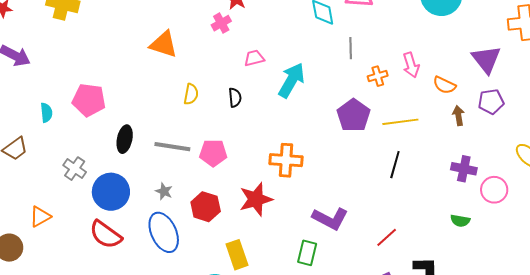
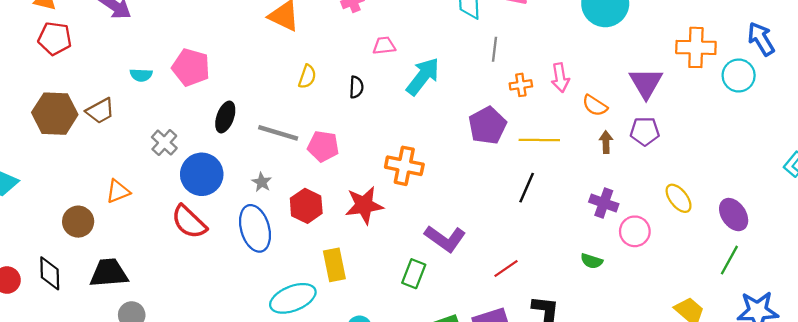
cyan semicircle: (46, 113) -> (141, 75), turned 90

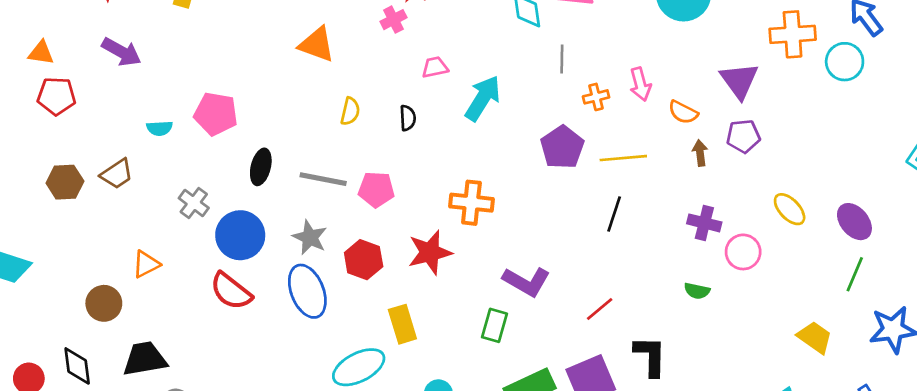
brown hexagon: (55, 114) -> (65, 182), size x0.7
gray star: (262, 182) -> (310, 237), size x1.5

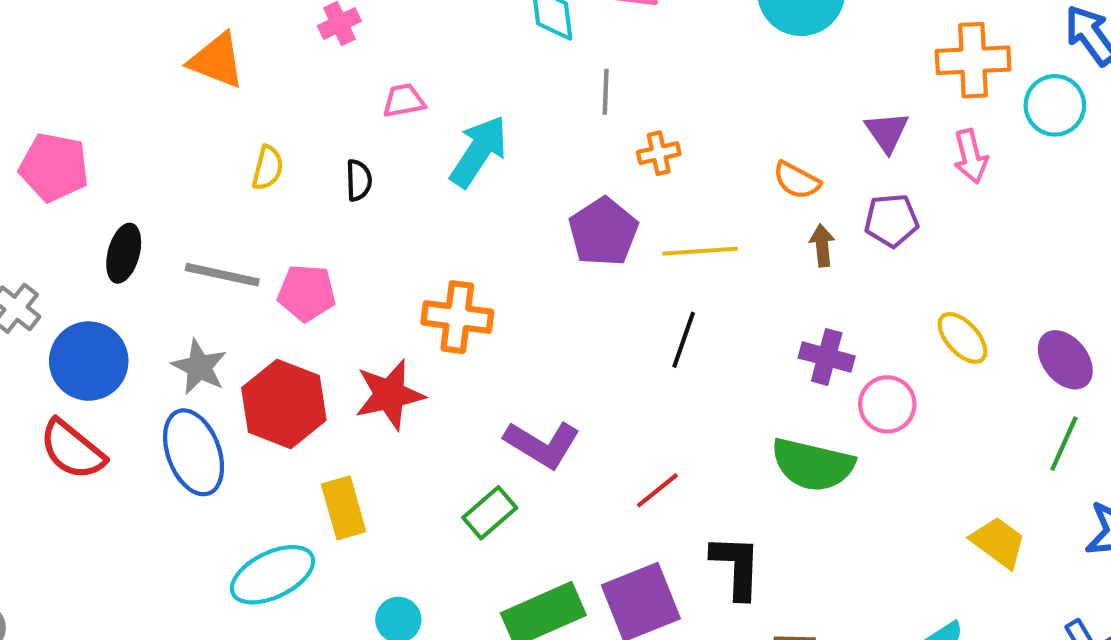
purple triangle: (739, 81) -> (887, 132), size x0.7
pink arrow: (640, 84) -> (971, 156), moved
red hexagon: (364, 260) -> (284, 404), size x1.4
green semicircle: (697, 291) -> (813, 465), size x2.0
green rectangle: (494, 325) -> (490, 513), turned 32

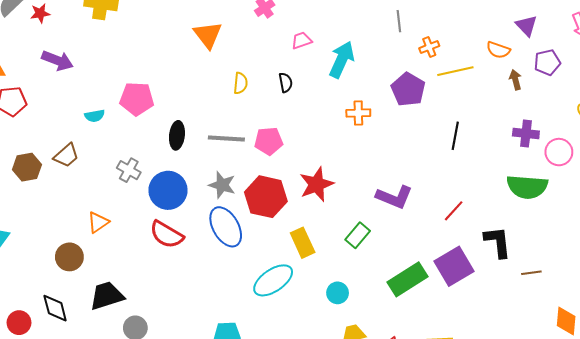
orange triangle: (217, 60) -> (208, 35), turned 40
purple triangle: (887, 132) -> (527, 26), moved
yellow line: (700, 251) -> (455, 71), moved
orange cross: (457, 317) -> (358, 113), moved, size x0.7
green rectangle: (490, 513) -> (358, 235), moved

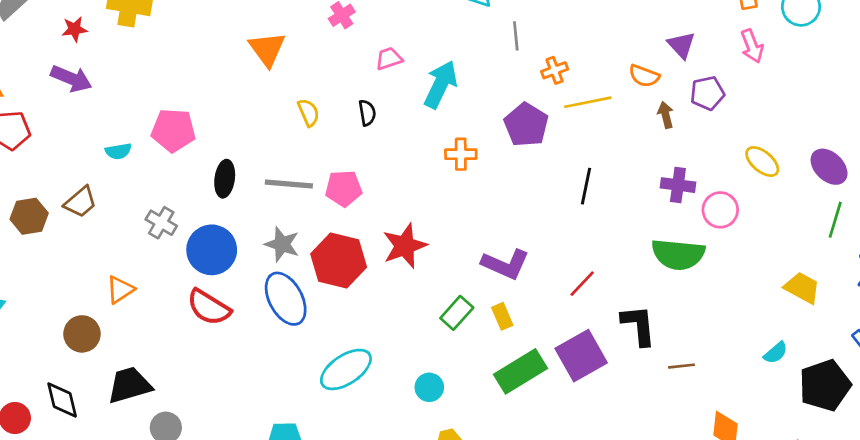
red star: (40, 13) -> (75, 29), moved
yellow semicircle: (241, 83) -> (309, 113), turned -30
yellow rectangle: (303, 243) -> (502, 316), moved, size x0.7

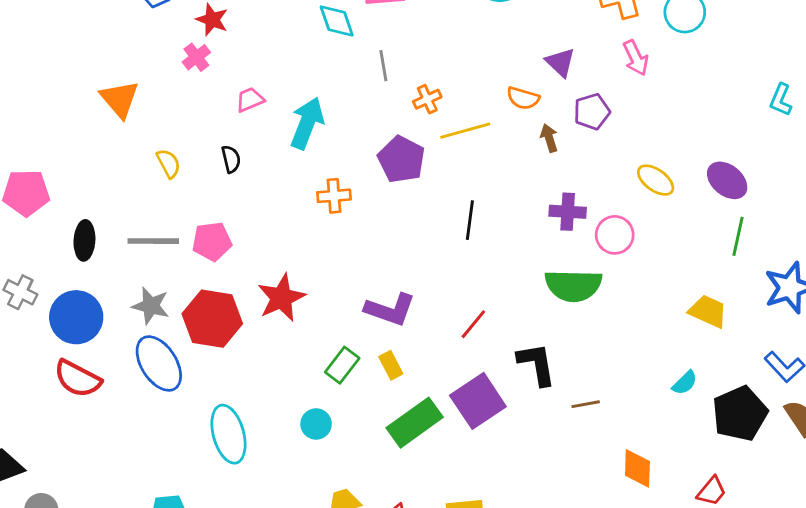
cyan ellipse: (346, 369) -> (229, 434), turned -68
cyan circle: (429, 387) -> (316, 424), moved

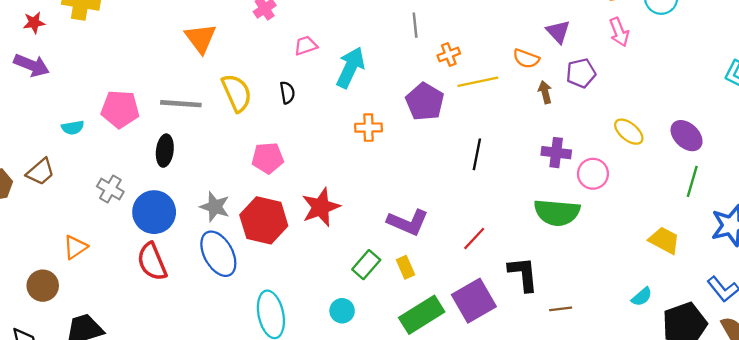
yellow semicircle: (169, 163) -> (237, 93), size x1.6
gray line: (153, 241) -> (181, 104), moved
red semicircle: (78, 379) -> (152, 262), turned 36

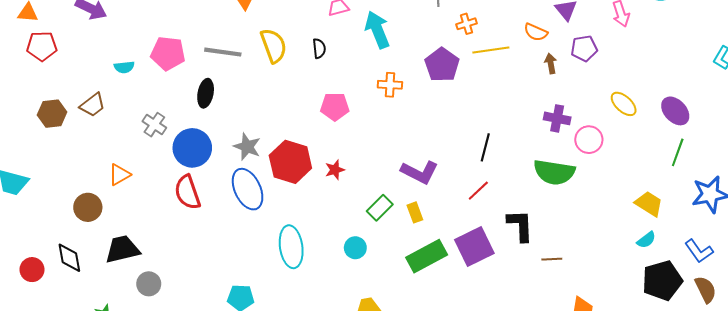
cyan arrow: (350, 68) -> (377, 30), turned -51
black line: (477, 154) -> (485, 147), moved
pink pentagon: (268, 158) -> (335, 107), moved
red star: (321, 207) -> (335, 170), moved, size x0.6
cyan semicircle: (642, 297) -> (646, 240), moved

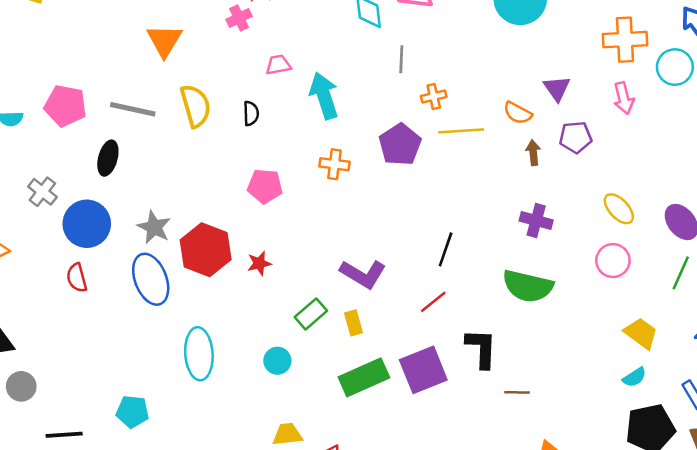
pink circle: (589, 140) -> (613, 261), moved
red semicircle: (187, 192) -> (77, 278), size x0.7

